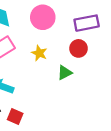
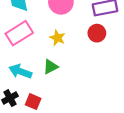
green triangle: (65, 73) -> (50, 67), moved

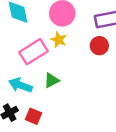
pink rectangle: (19, 33) -> (34, 52), moved
yellow star: (57, 38) -> (59, 40), moved

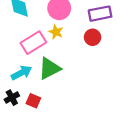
green triangle: (51, 80) -> (49, 68), size x1.6
cyan arrow: (20, 85) -> (22, 73), turned 132

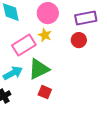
red square: (33, 101) -> (45, 92), moved

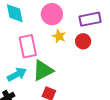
yellow star: (45, 35) -> (59, 36), moved
pink rectangle: (24, 45) -> (28, 46), turned -70

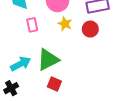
pink rectangle: (28, 46) -> (32, 25), moved, size x0.6

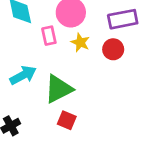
pink rectangle: (32, 25) -> (49, 36), moved
cyan arrow: (21, 64) -> (23, 75), moved

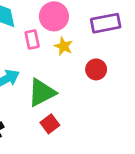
red circle: (113, 49) -> (96, 69), moved
red square: (67, 120) -> (50, 124), turned 30

